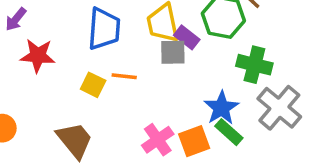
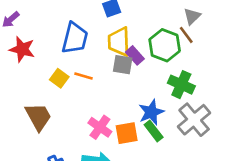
pink cross: (158, 140) -> (100, 127), turned -30

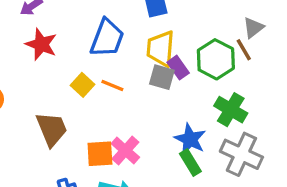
blue star: (151, 112) -> (190, 139), turned -30
gray cross: (194, 120) -> (241, 154), turned -32
orange square: (127, 133) -> (100, 154), moved

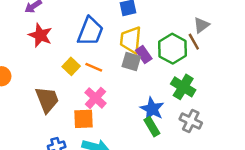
pink cross: (125, 150) -> (96, 98), moved
gray cross: (241, 154) -> (191, 121), size x0.7

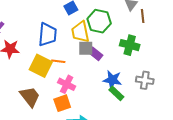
brown line: (194, 42) -> (143, 16), moved, turned 40
green hexagon: (172, 49) -> (99, 21), moved
purple rectangle: (144, 54) -> (96, 54), moved
yellow square: (71, 66) -> (41, 66), size x1.6
green cross: (183, 87) -> (130, 45), moved

